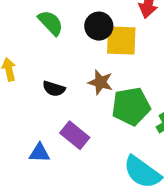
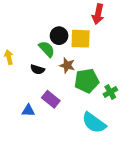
green semicircle: (51, 23) -> (47, 49), moved
black circle: (99, 26) -> (59, 36), moved

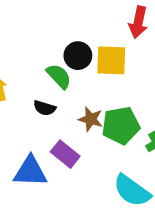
brown star: (67, 65) -> (91, 119), moved
blue triangle: (28, 110) -> (30, 172), size x1.6

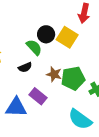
yellow square: (111, 60) -> (67, 37), turned 30
black semicircle: (45, 108) -> (25, 67), turned -40

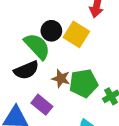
green semicircle: (34, 47) -> (37, 46), size x1.4
black semicircle: (25, 67) -> (26, 70), size x1.5

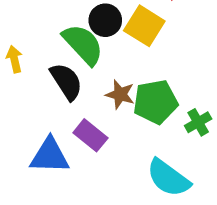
black semicircle: (26, 70) -> (66, 81), turned -100

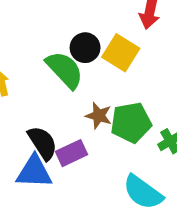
black semicircle: (66, 81) -> (43, 143), moved
purple rectangle: (90, 135) -> (71, 153), turned -64

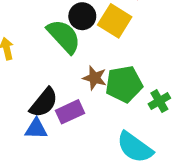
black semicircle: (43, 143) -> (44, 103), turned 72
blue triangle: (34, 172) -> (36, 129), size x0.7

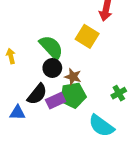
black circle: (82, 16) -> (52, 68), moved
green pentagon: (124, 84) -> (73, 95), moved
blue triangle: (36, 129) -> (17, 113), moved

